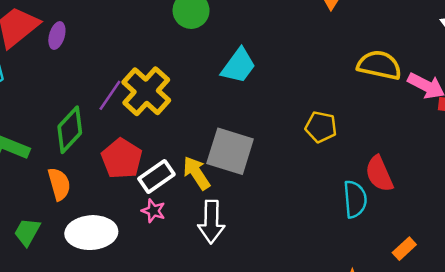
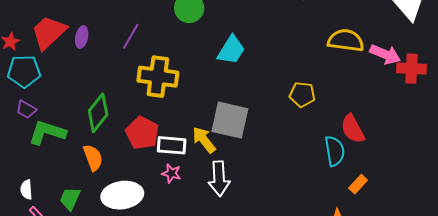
yellow cross: (146, 91) -> (158, 77), turned -30
purple line: (110, 95) -> (131, 36), moved
white rectangle: (156, 177) -> (172, 145), turned 44
orange rectangle: (404, 249) -> (358, 184), moved

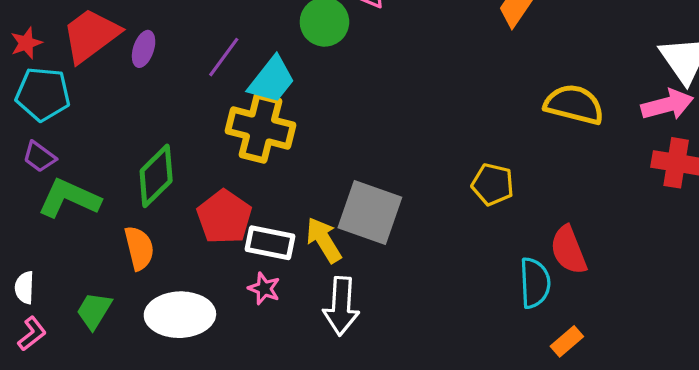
cyan trapezoid: (231, 50) -> (272, 80), moved
pink arrow: (385, 54) -> (667, 105), moved, turned -44

